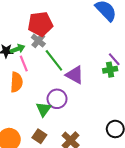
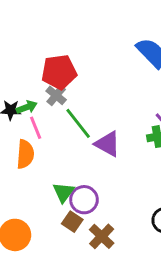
purple circle: (57, 99) -> (84, 200), moved
brown square: (39, 136) -> (72, 222), moved

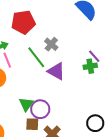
gray cross: (56, 95) -> (51, 44), moved
brown square: (72, 222) -> (32, 124), turned -32

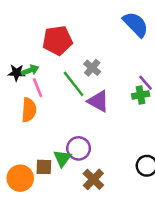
green triangle: (26, 104) -> (62, 158), moved
brown square: (32, 124) -> (44, 167), moved

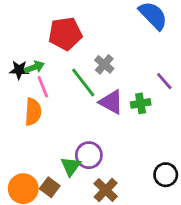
green cross: (141, 95) -> (141, 103), moved
brown square: (44, 167) -> (50, 187), moved, turned 35

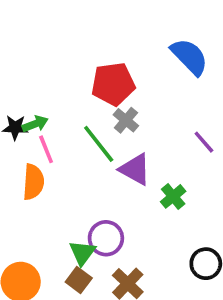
red pentagon: (65, 34) -> (113, 84), moved
green cross: (141, 103) -> (173, 196), moved, turned -30
brown square: (50, 187) -> (79, 280), moved

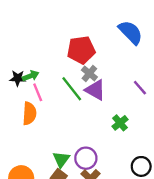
purple triangle: (135, 169) -> (95, 90), moved
purple circle: (106, 238) -> (86, 158), moved

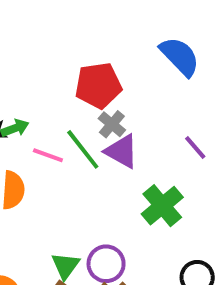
pink line: (38, 92) -> (48, 155), moved, turned -48
green cross: (120, 123) -> (162, 206), size x1.5

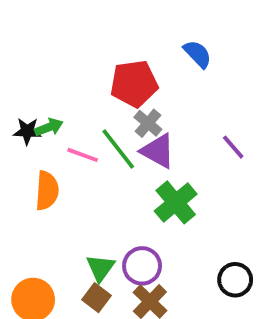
blue semicircle: (180, 56) -> (198, 54), moved, size x0.7
green cross: (162, 206) -> (176, 202), moved

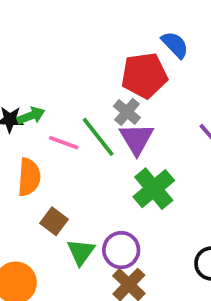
red pentagon: (134, 84) -> (144, 75), moved
purple triangle: (158, 151) -> (137, 139), turned 30
brown square: (96, 298) -> (54, 221), moved

